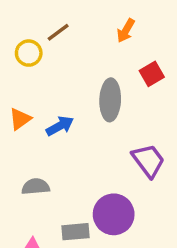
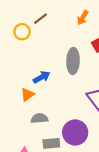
orange triangle: (20, 119) -> (27, 95), moved
gray semicircle: (36, 187) -> (39, 118), moved

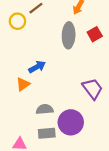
gray ellipse: (73, 61) -> (69, 35), moved
gray semicircle: (39, 118) -> (45, 109), moved

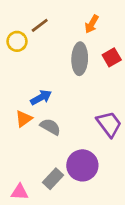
gray semicircle: (45, 109) -> (50, 127), moved, turned 35
gray rectangle: (47, 133) -> (53, 179), turned -42

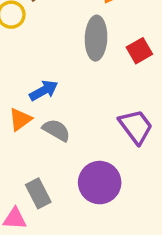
red square: (112, 57) -> (139, 51), moved
gray rectangle: (53, 179) -> (38, 193), moved, turned -70

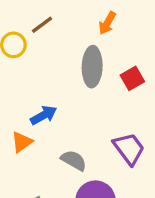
gray semicircle: (56, 130) -> (74, 160), moved

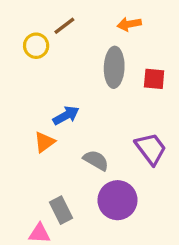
orange arrow: (107, 23) -> (129, 24), turned 50
red square: (132, 78) -> (154, 79), turned 35

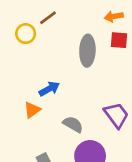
orange arrow: (129, 24) -> (114, 16), moved
red square: (154, 79) -> (119, 40), moved

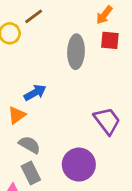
orange arrow: (114, 16) -> (104, 15), turned -42
gray semicircle: (73, 124) -> (29, 145), moved

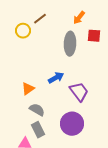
orange arrow: (104, 15) -> (79, 18), moved
blue arrow: (35, 93) -> (56, 78), moved
purple trapezoid: (107, 121) -> (79, 92), moved

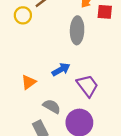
red square: (94, 36) -> (105, 12), moved
gray semicircle: (37, 110) -> (52, 106), moved

